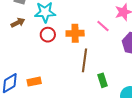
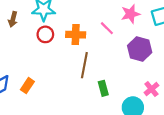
brown arrow: (18, 23) -> (13, 19), turned 128
orange rectangle: (34, 82) -> (27, 86), turned -48

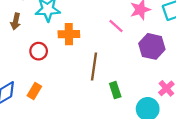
red circle: (45, 34) -> (39, 51), moved
orange cross: (76, 35) -> (69, 34), moved

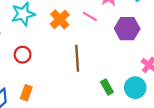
orange cross: (69, 34) -> (60, 19), moved, turned -30
green rectangle: (115, 90) -> (107, 87), moved

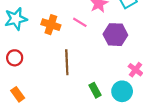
orange cross: (60, 19) -> (51, 25), turned -30
orange rectangle: (26, 93) -> (18, 94), turned -56

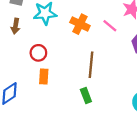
green rectangle: (95, 90) -> (86, 95), moved
orange rectangle: (18, 94) -> (44, 76), moved, turned 32

